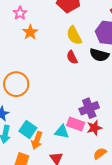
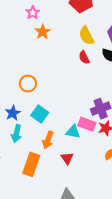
orange circle: (16, 84) -> (28, 84), size x0.7
cyan square: (28, 129) -> (40, 114), moved

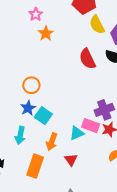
yellow semicircle: (86, 36) -> (97, 25), moved
red semicircle: (84, 57) -> (87, 59), size x1.5
blue star: (13, 113) -> (28, 108), moved
cyan triangle: (73, 132) -> (77, 133), turned -35

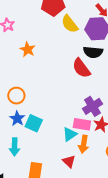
orange star: (46, 33) -> (28, 49), moved
red semicircle: (87, 59) -> (81, 68), moved
orange arrow: (52, 142) -> (84, 144), moved

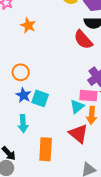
red triangle: (69, 161) -> (78, 134), size x1.5

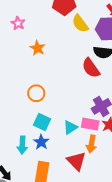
orange circle: (21, 72) -> (36, 93), moved
blue star: (23, 95) -> (41, 142), moved
cyan triangle: (77, 107) -> (70, 127), moved

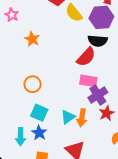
red semicircle: (91, 68) -> (86, 57), turned -100
pink rectangle: (90, 124) -> (88, 81), moved
orange arrow: (91, 144) -> (82, 118), moved

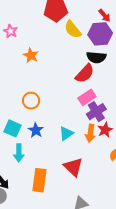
pink rectangle: (88, 81) -> (87, 97), turned -42
cyan square: (39, 113) -> (13, 128), moved
orange arrow: (82, 118) -> (90, 133), moved
blue star: (39, 133) -> (36, 130), moved

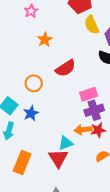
red semicircle: (85, 73) -> (65, 68), moved
cyan triangle: (66, 133) -> (66, 143), moved
orange arrow: (90, 133) -> (83, 130), turned 60

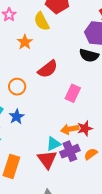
yellow semicircle: (92, 25) -> (42, 21), moved
pink rectangle: (89, 94) -> (73, 93), turned -42
purple cross: (94, 110) -> (70, 151), moved

